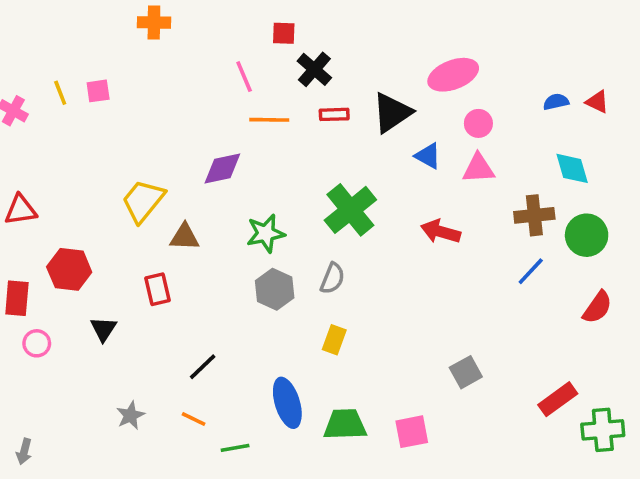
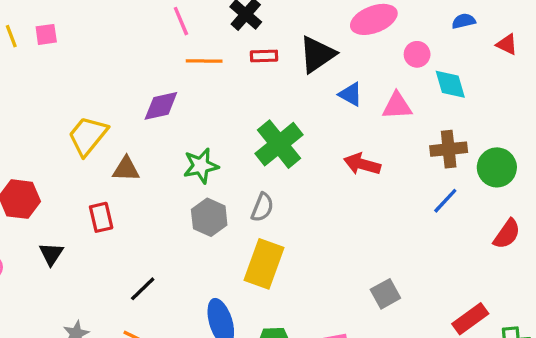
blue semicircle: (556, 102) -> (464, 21), moved
pink circle: (478, 123) -> (417, 54), moved
cyan diamond: (572, 168) -> (450, 84), moved
yellow rectangle: (334, 340) -> (264, 264), size x1.8

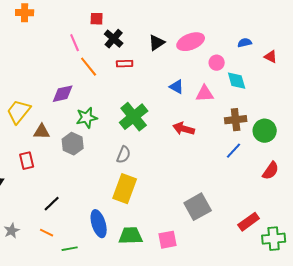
black triangle: (317, 54) -> (157, 43), moved, size x0.7
orange line: (204, 61) -> (89, 67), turned 50
green star: (201, 166) -> (87, 118), moved
gray hexagon: (209, 217) -> (73, 144), moved
gray square: (385, 294) -> (198, 207), size x1.5

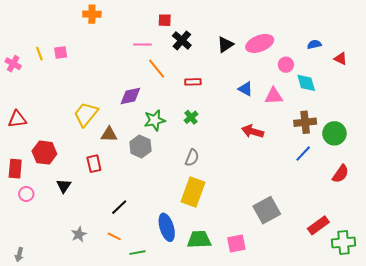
pink line: (75, 43) -> (142, 44), turned -66
red rectangle: (125, 64) -> (193, 82), moved
green cross: (134, 117) -> (191, 117), moved, size x0.5

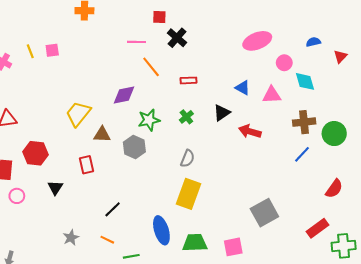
black triangle: (225, 44) -> (222, 113), moved
red triangle: (341, 59) -> (340, 56), turned 48
red semicircle: (341, 174) -> (334, 189), moved

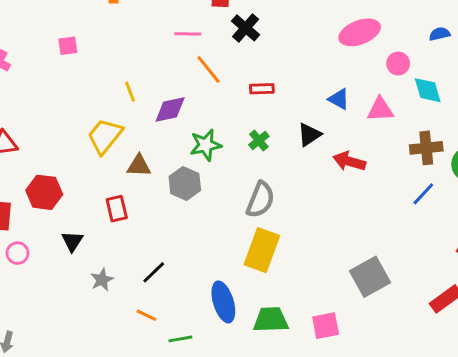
yellow line: (30, 51) -> (130, 92), moved
gray semicircle: (187, 158) -> (260, 200), size x1.4
gray star: (71, 238) -> (102, 280), moved

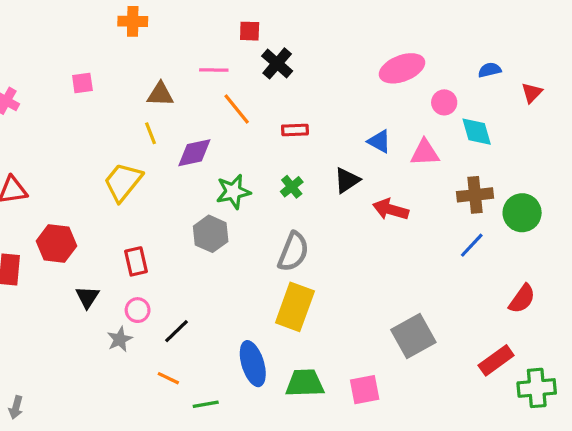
brown triangle: (139, 166) -> (160, 94), moved
pink circle: (17, 253) -> (138, 310), moved

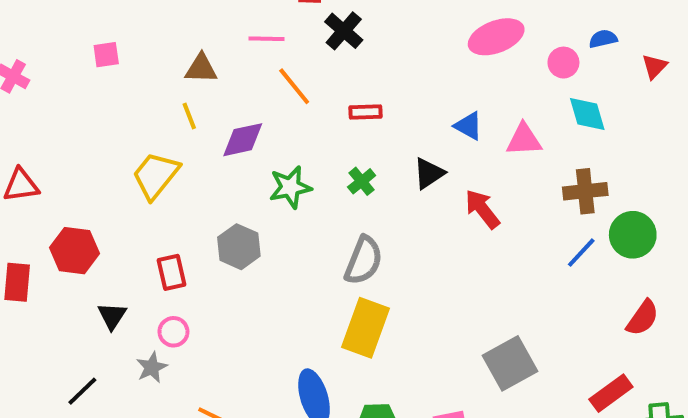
pink circle: (444, 102) -> (563, 63), moved
red arrow: (391, 209) -> (482, 209), turned 36
green circle: (522, 213) -> (633, 235), moved
gray hexagon: (211, 234) -> (239, 247), moved
black line: (177, 331) -> (82, 391), moved

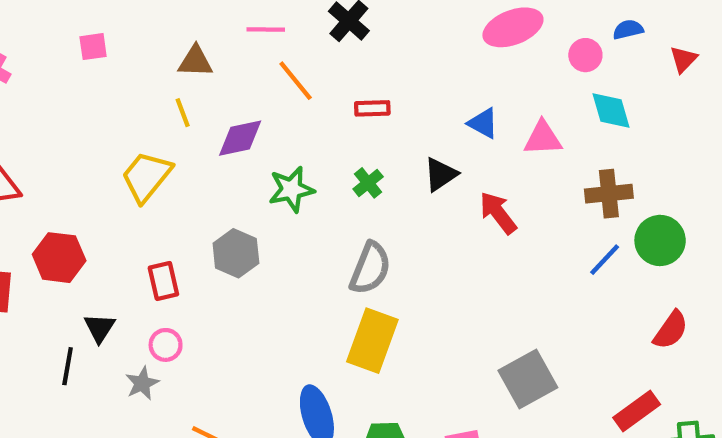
black line: (82, 391) -> (68, 366), moved, turned -36

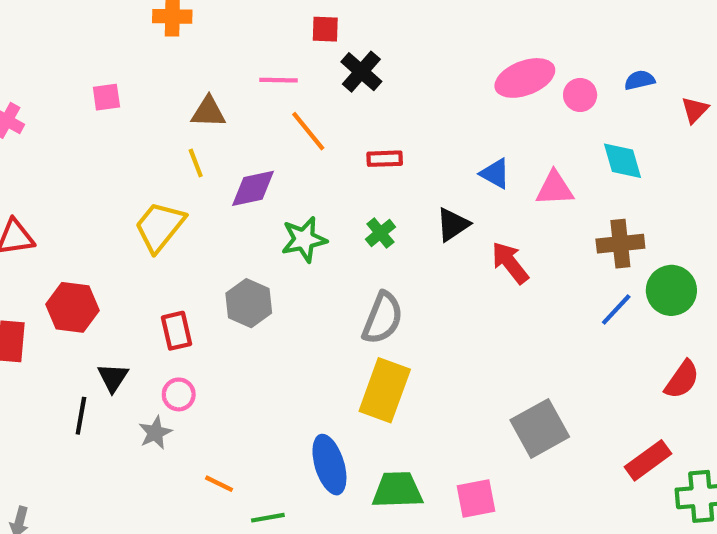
pink circle: (585, 55) -> (580, 95), moved

